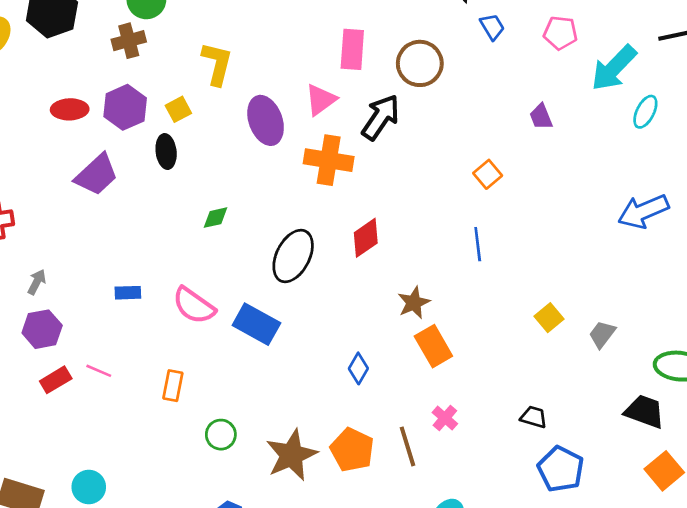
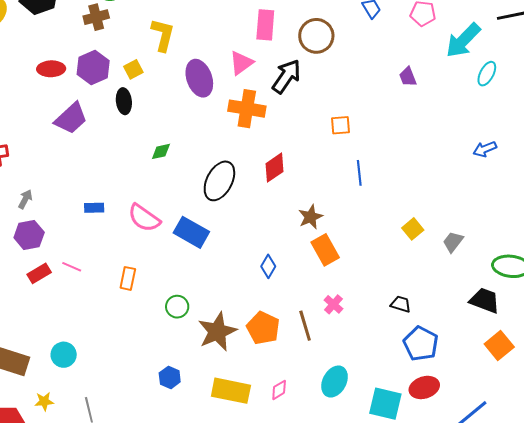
orange square: (488, 174) -> (340, 125), moved, turned 35
blue arrow: (643, 211) -> (485, 149), size x0.6
green circle: (221, 435) -> (177, 307), moved

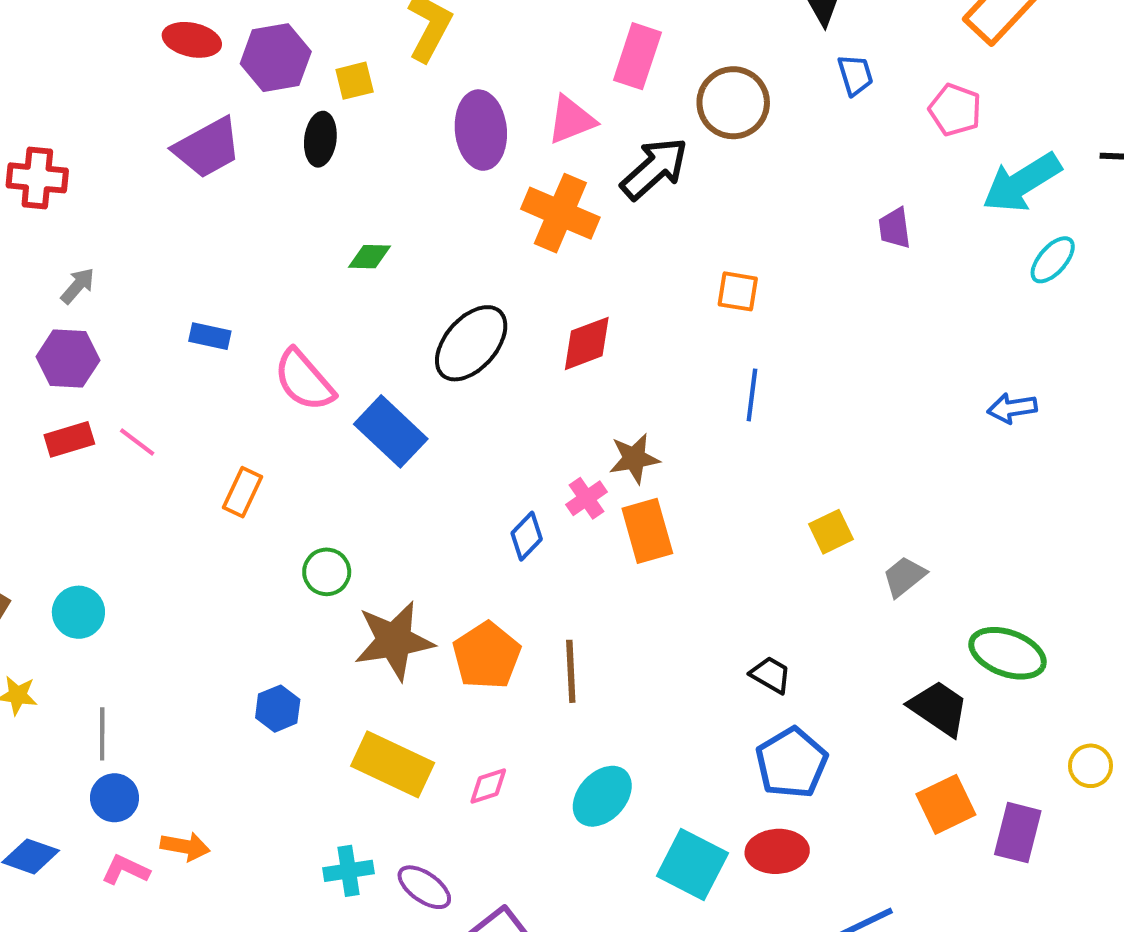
pink cross: (333, 304) -> (586, 498), moved

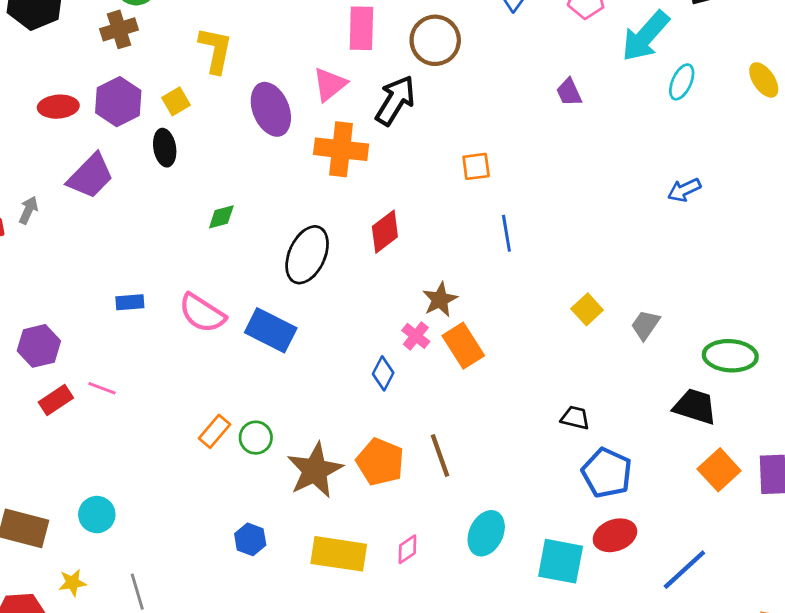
gray arrow: (78, 286) -> (28, 210), moved
orange rectangle: (243, 492) -> (215, 431), moved, turned 32

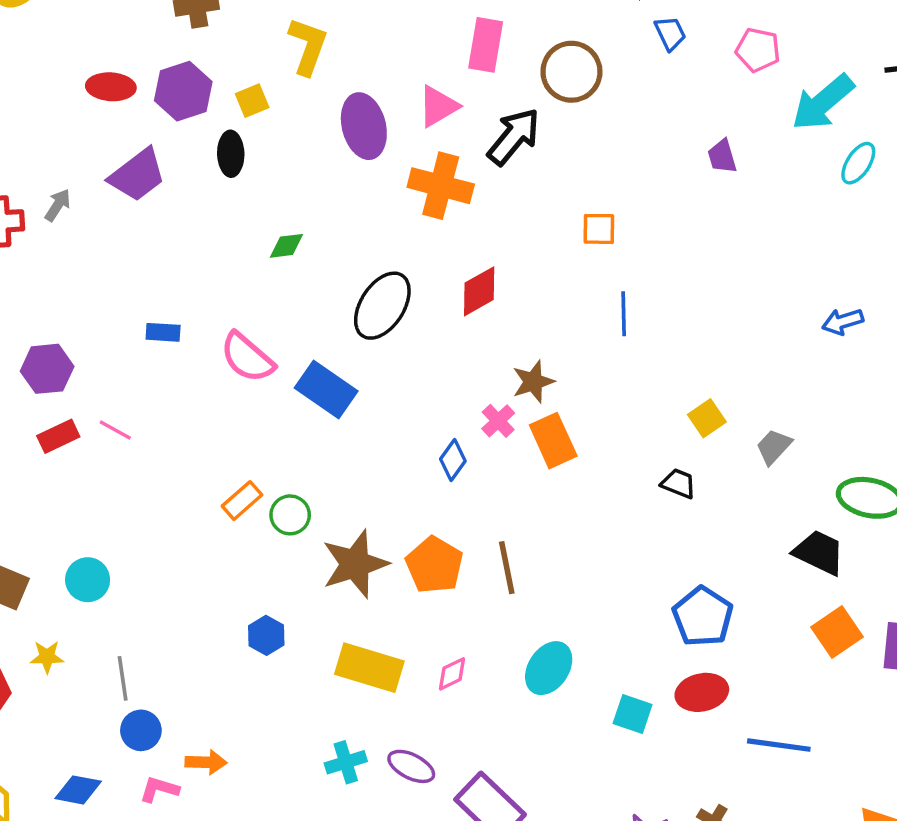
blue arrow: (684, 190) -> (843, 322), moved
black trapezoid: (575, 418) -> (679, 483), moved
cyan square: (561, 561) -> (633, 714), size x0.7
blue line: (684, 570) -> (779, 745), turned 42

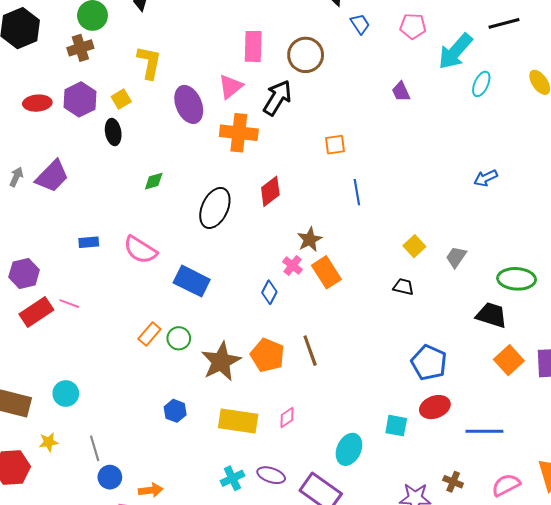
purple trapezoid: (137, 175) -> (52, 176), moved
blue rectangle: (326, 389) -> (192, 281), moved
red rectangle: (58, 436) -> (36, 312), size x1.4
cyan ellipse: (549, 668) -> (349, 449), moved

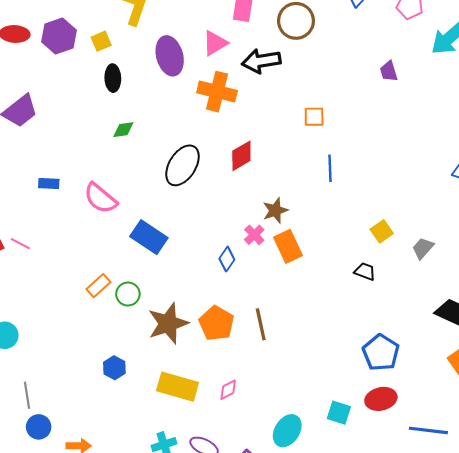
black arrow: (277, 98) -> (261, 61), turned -138
black ellipse: (113, 132) -> (113, 78), moved

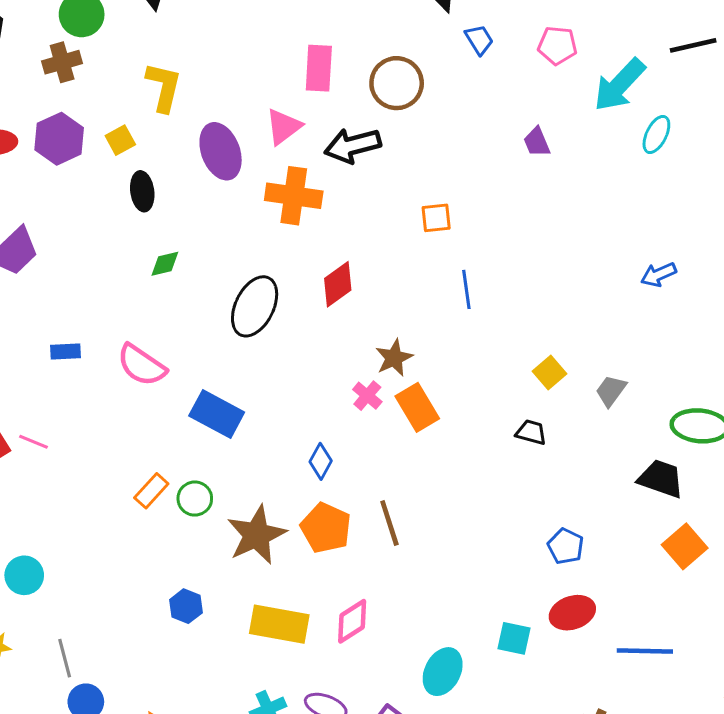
blue diamond: (227, 259) -> (321, 461), moved
blue pentagon: (381, 353) -> (566, 546), size x0.7
pink diamond: (228, 390) -> (352, 621), size x1.4

